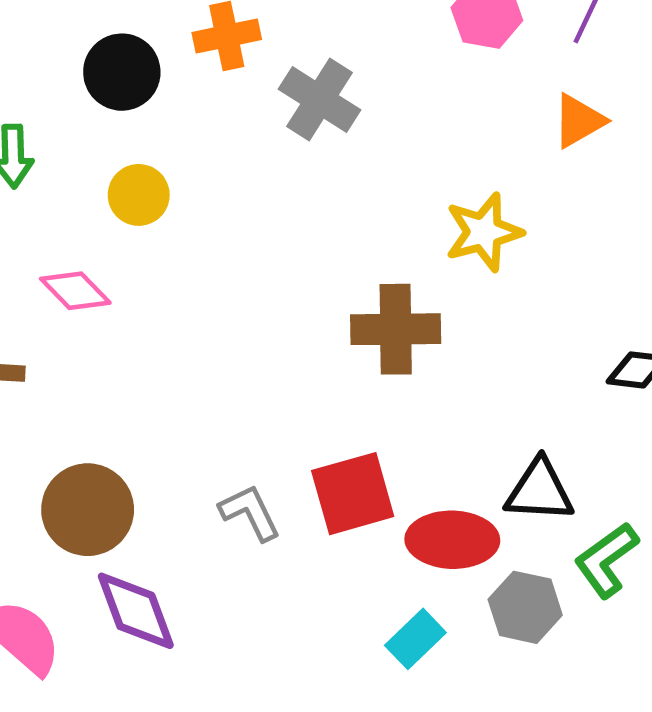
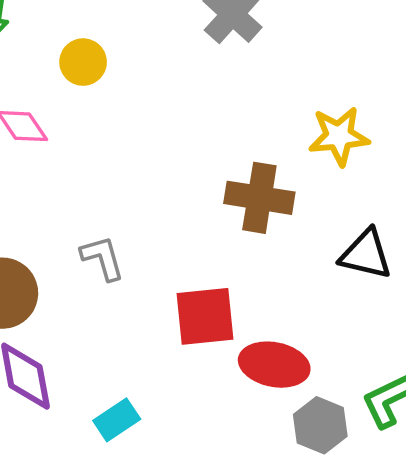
black triangle: (540, 491) -> (366, 254), moved
gray L-shape: (250, 513) -> (102, 258), moved
cyan rectangle: (415, 639) -> (117, 420), moved

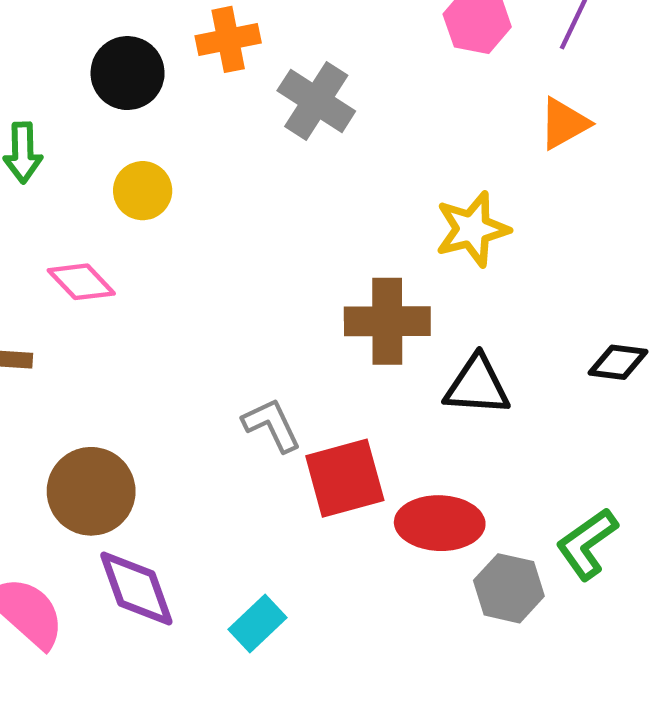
black triangle: (366, 254) -> (477, 386), moved
gray L-shape: (102, 258) -> (272, 425), moved

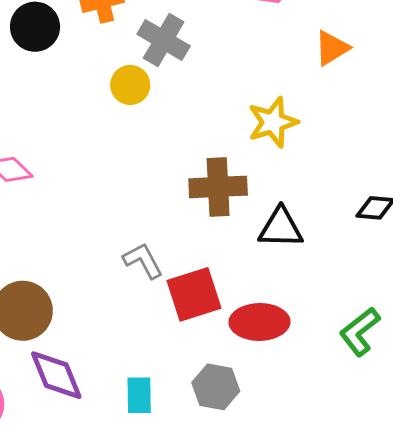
yellow circle: (143, 191) -> (130, 85), moved
gray hexagon: (509, 588) -> (216, 387), moved
cyan rectangle: (258, 624) -> (139, 395), turned -45

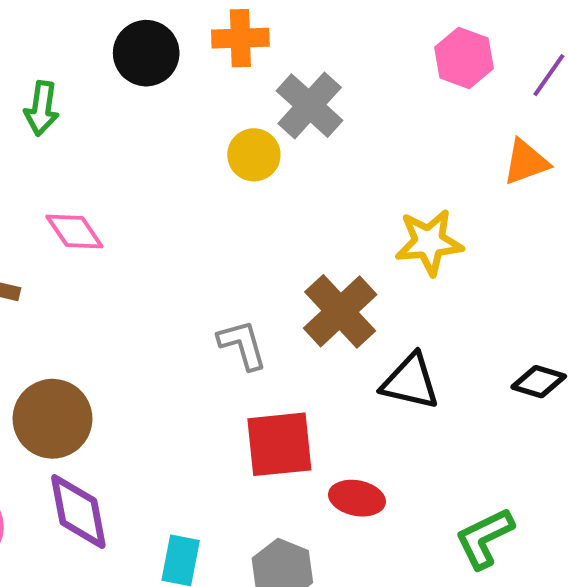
brown cross: (218, 187) -> (340, 311), turned 38
gray L-shape: (143, 261) -> (242, 345), moved
red ellipse: (259, 322) -> (357, 498), size x0.7

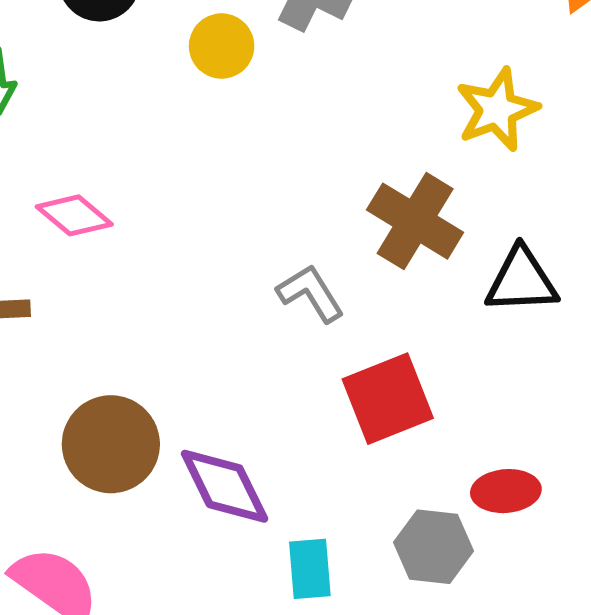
yellow circle: (254, 155) -> (222, 46), moved
red ellipse: (357, 498) -> (506, 491), moved
purple diamond: (78, 512) -> (225, 486), moved

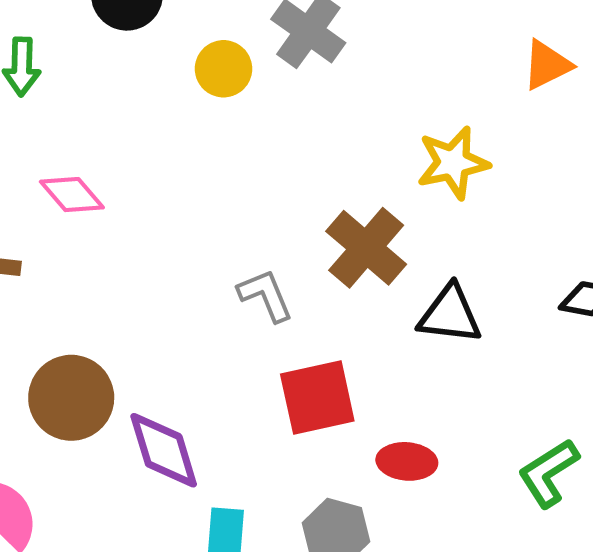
red ellipse: (506, 491) -> (407, 461), moved

